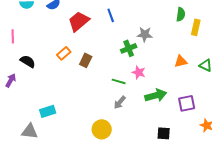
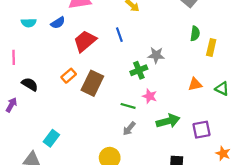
brown rectangle: (86, 60) -> (92, 83), size x1.6
cyan rectangle: (48, 111) -> (51, 138), turned -35

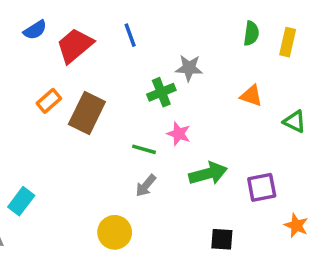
blue semicircle: (58, 23) -> (35, 30), moved
yellow rectangle: (211, 48) -> (288, 42), moved
orange triangle: (195, 84) -> (251, 96), moved, turned 32

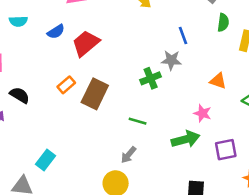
green semicircle: (251, 33) -> (223, 23), moved
blue line: (130, 35) -> (183, 36), moved
pink star: (179, 134) -> (202, 113), moved
gray arrow: (146, 186) -> (129, 155), moved

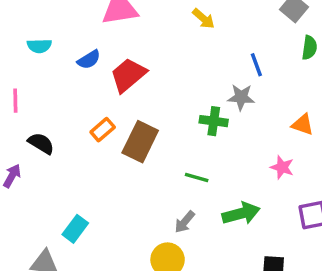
green cross: (151, 78) -> (214, 121), turned 30
green arrow: (186, 139) -> (241, 213), moved

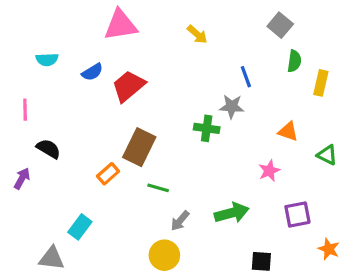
orange rectangle: (103, 130) -> (108, 174), moved
pink star: (282, 167) -> (269, 171), turned 30
green line: (197, 178) -> (158, 188), moved

